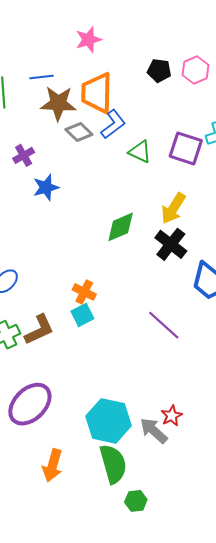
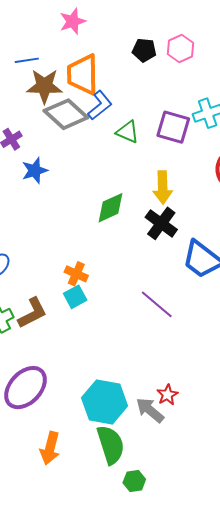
gray diamond: (79, 132) -> (66, 114), size x1.6
yellow arrow: (173, 208) -> (163, 187), turned -32

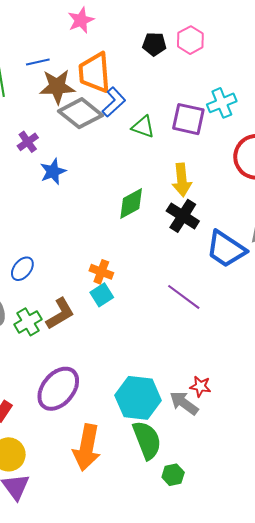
red star: (167, 395) -> (200, 386), turned -30
orange arrow: (50, 448) -> (87, 447), size x1.4

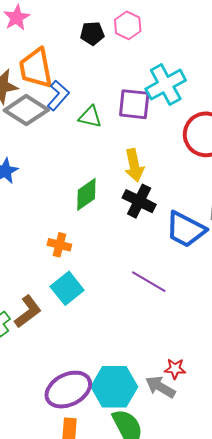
cyan cross: (222, 103) -> (166, 85), size x1.4
orange cross: (101, 272) -> (59, 245), moved
cyan square: (102, 295) -> (67, 288), size x1.4
purple ellipse: (58, 389) -> (68, 390), moved, turned 30

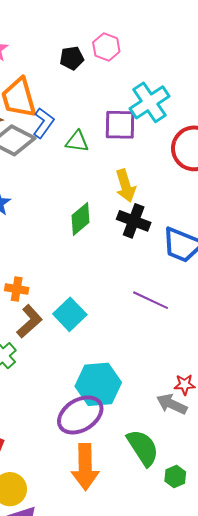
orange cross: (59, 245) -> (17, 289), moved
brown L-shape: (28, 312) -> (29, 321), moved
cyan hexagon: (114, 387) -> (98, 384), moved

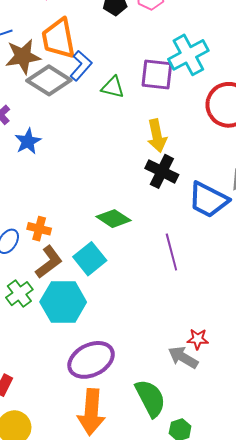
green diamond: (81, 219) -> (114, 219), moved, turned 68
purple line: (151, 300) -> (171, 252), turned 45
cyan hexagon: (98, 384) -> (63, 302), moved

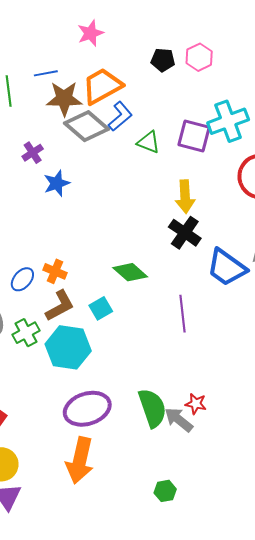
orange trapezoid: (59, 38) -> (102, 86), turned 63
cyan square: (90, 259) -> (101, 308), size x0.7
green semicircle: (150, 398) -> (152, 408), moved

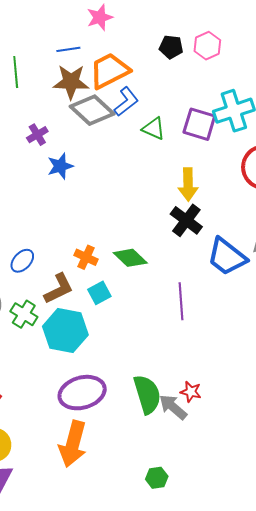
blue line: (46, 73) -> (68, 49), moved
orange cross: (55, 271) -> (86, 257), moved
green cross: (26, 333) -> (24, 314), turned -32

